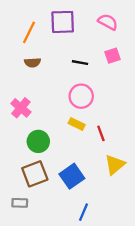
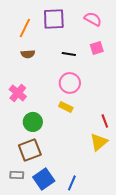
red line: (101, 133) -> (105, 121), moved
blue square: (72, 176) -> (44, 179), moved

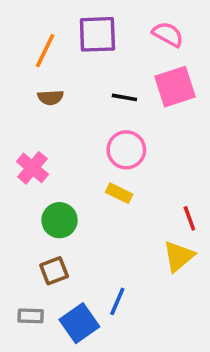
pink square: (97, 48) -> (175, 87), size x1.6
brown square: (30, 150) -> (54, 271), size x0.7
blue line: (72, 183) -> (117, 301), moved

